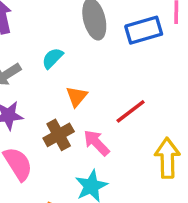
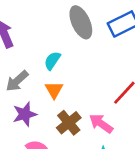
orange triangle: (77, 96) -> (54, 90), moved

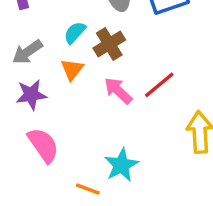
brown cross: (69, 123) -> (109, 44), moved
pink arrow: (101, 124) -> (118, 91), moved

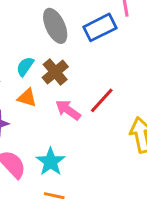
orange triangle: (72, 69) -> (27, 98), turned -42
cyan star: (121, 165) -> (51, 162), moved

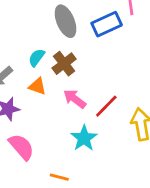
red line: (102, 100) -> (106, 106), moved
cyan star: (51, 162) -> (84, 138), moved

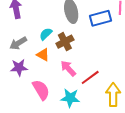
cyan star: (84, 138) -> (70, 98), turned 30
pink semicircle: (21, 147) -> (41, 90), moved

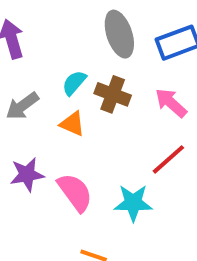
brown cross: (65, 42) -> (113, 94), turned -36
purple star: (19, 68) -> (27, 175), moved
pink arrow: (68, 68) -> (171, 103), moved

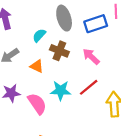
cyan semicircle: (74, 83) -> (39, 35), moved
cyan star: (133, 203) -> (61, 90), moved

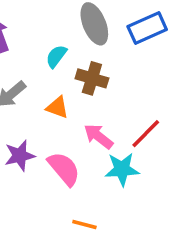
pink arrow: (91, 56) -> (98, 136), moved
cyan star: (61, 90) -> (122, 169), moved

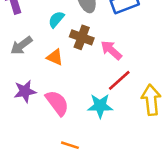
pink arrow: (98, 136) -> (111, 50), moved

